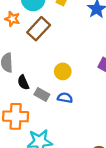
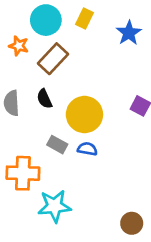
yellow circle: (63, 71) -> (84, 115), size x1.6
black semicircle: (23, 82) -> (44, 99), moved

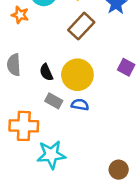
brown rectangle: (53, 59) -> (81, 26), moved
black semicircle: (44, 99) -> (46, 72), moved

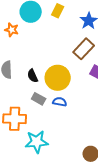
brown rectangle: (81, 26) -> (84, 49), moved

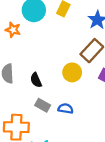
yellow circle: (58, 78) -> (72, 72), moved, size x0.7

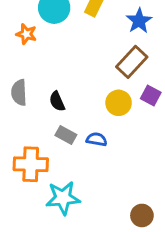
yellow circle: (72, 72) -> (119, 103), moved

